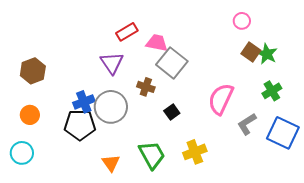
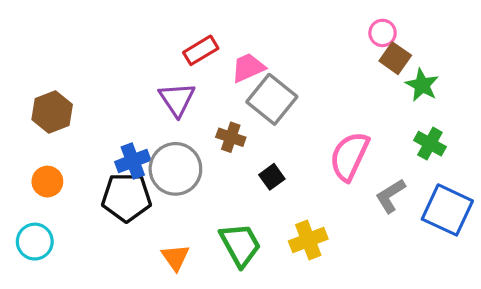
pink trapezoid: (157, 43) -> (248, 68), turned -35
brown square: (251, 52) -> (395, 58), moved
green cross: (272, 91) -> (430, 144), turned -30

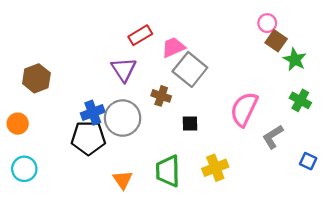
black square: (272, 177) -> (190, 124), turned 35
orange circle: (47, 182) -> (18, 124), moved
blue square: (447, 210) -> (308, 161), moved, size x0.5
green trapezoid: (240, 245) -> (168, 171), turned -152

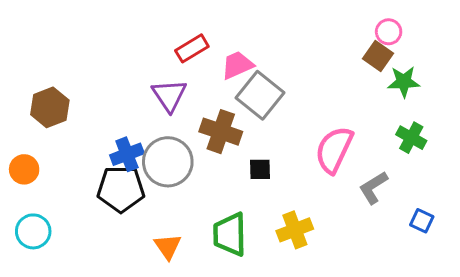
pink circle: (267, 23) -> (389, 32), moved
green star: (295, 60) -> (404, 82), turned -30
brown cross: (161, 96) -> (221, 132), size x1.5

